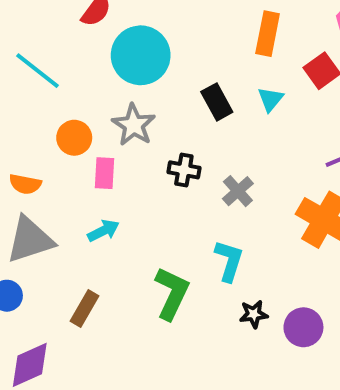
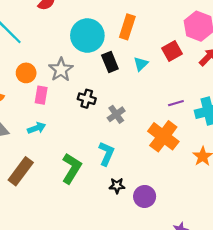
orange rectangle: (268, 34) -> (127, 27), moved
cyan circle: (141, 55) -> (87, 36), moved
brown rectangle: (85, 308) -> (21, 171), size x1.4

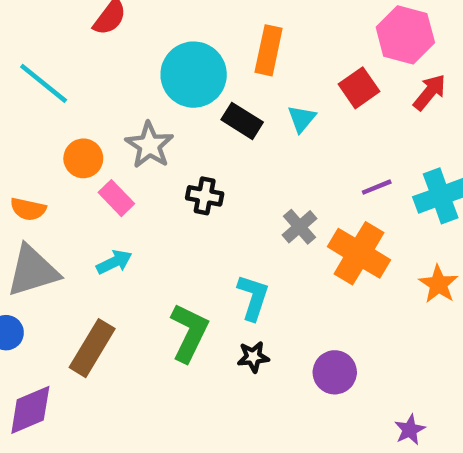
black rectangle: (110, 62) -> (242, 121), turned -30
pink rectangle: (41, 95) -> (116, 198), turned -48
gray cross: (116, 114) -> (299, 227), moved
black star: (117, 186) -> (253, 357), moved

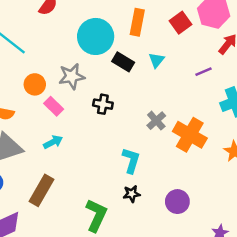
red square: (359, 88) -> (180, 23), moved
gray star: (149, 145) -> (72, 76), turned 30
purple line: (377, 187) -> (204, 72), moved
green L-shape: (189, 333) -> (96, 215), moved

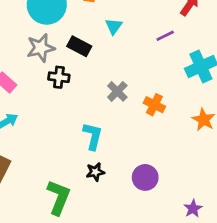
black rectangle: (123, 62) -> (79, 46), moved
gray star: (72, 76) -> (41, 48), moved
orange cross: (190, 135) -> (154, 105), size x0.6

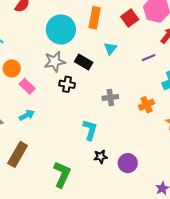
gray cross: (117, 91) -> (110, 97), turned 35
orange cross: (154, 105) -> (147, 105), moved, turned 35
black star: (95, 172) -> (101, 157), moved

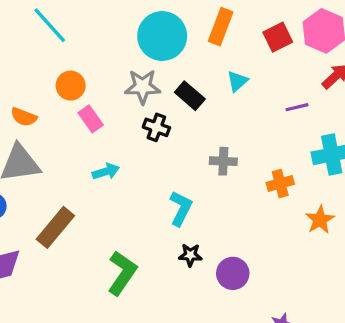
cyan arrow: (27, 115) -> (106, 172), moved

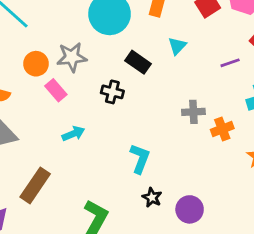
gray star: (143, 87) -> (72, 57), moved
gray cross: (223, 161) -> (193, 112), moved
black star: (190, 255) -> (152, 197), turned 30

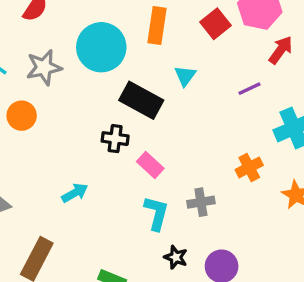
gray star: (72, 57) -> (44, 67), moved
black rectangle: (138, 62) -> (141, 100), size x1.4
pink rectangle: (56, 90) -> (150, 165), moved
gray cross: (193, 112) -> (201, 202), moved

